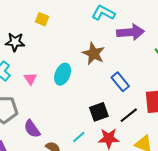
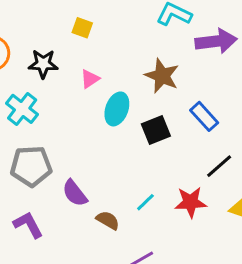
pink triangle: (30, 79) -> (90, 79), moved, turned 32
black square: (99, 112) -> (156, 130), moved

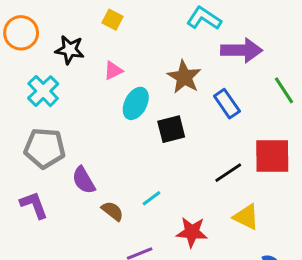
blue rectangle: (204, 116) -> (227, 104), moved
red star: (191, 202) -> (192, 232), moved

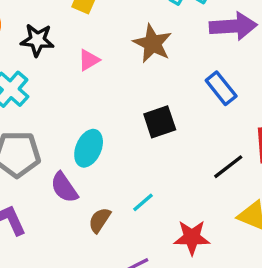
brown star: (184, 77) -> (152, 43), moved
cyan ellipse: (136, 103) -> (89, 148), moved
brown semicircle: (112, 211) -> (100, 220), turned -90

